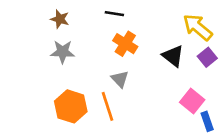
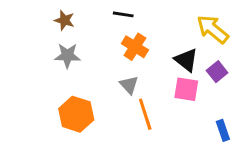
purple square: (207, 57) -> (217, 72), moved
pink square: (192, 101) -> (186, 89), moved, turned -30
orange line: (108, 106) -> (145, 114), moved

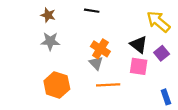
orange cross: (135, 47) -> (100, 49), moved
orange line: (145, 114) -> (108, 85), turned -75

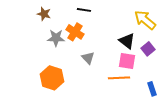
gray star: (50, 41) -> (56, 38), moved
orange cross: (100, 49) -> (75, 32), moved
orange line: (108, 85) -> (119, 78), moved

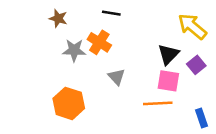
black triangle: (127, 41) -> (168, 54), turned 36

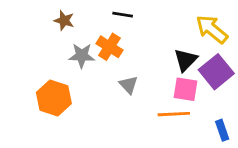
purple square: (196, 65) -> (216, 72), size x1.6
orange hexagon: (69, 103) -> (54, 98), moved

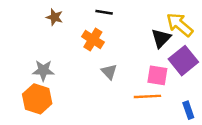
gray star: (82, 56) -> (43, 70), moved
black triangle: (186, 60) -> (161, 38), moved
orange hexagon: (54, 98) -> (37, 99), moved

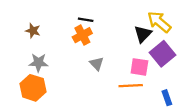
black line: (104, 12) -> (86, 20), moved
brown star: (55, 17) -> (33, 31), moved
orange cross: (93, 39) -> (82, 35), turned 30

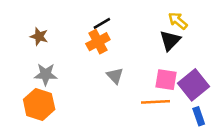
black line: (86, 20) -> (102, 23), turned -40
yellow arrow: (159, 22) -> (178, 21), moved, size x0.7
purple square: (162, 54) -> (193, 85), moved

